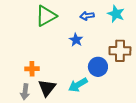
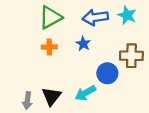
blue arrow: (87, 16) -> (95, 17), size x1.6
orange cross: (32, 69) -> (49, 47), moved

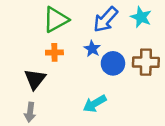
blue arrow: (95, 17) -> (106, 20), turned -40
blue circle: (107, 73) -> (113, 63), moved
black triangle: (51, 96) -> (35, 79), moved

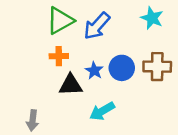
blue arrow: (106, 20) -> (97, 26), moved
blue star: (92, 49) -> (94, 71), moved
black triangle: (35, 79) -> (71, 85), moved, turned 50

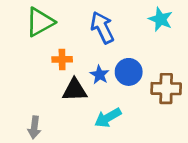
green triangle: (60, 21) -> (40, 22), moved
blue arrow: (97, 26) -> (102, 28), turned 112
brown cross: (157, 67) -> (166, 89), moved

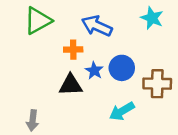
blue arrow: (102, 28) -> (97, 26), turned -40
orange cross: (62, 59) -> (73, 50), moved
cyan arrow: (108, 118) -> (122, 111), moved

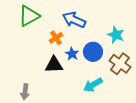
cyan star: (152, 18) -> (116, 35), moved
orange cross: (73, 50) -> (56, 38), turned -32
brown cross: (157, 84) -> (120, 64), turned 35

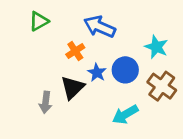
green triangle: (29, 16) -> (39, 21), size x0.7
black triangle: (54, 65) -> (73, 87), turned -42
gray arrow: (25, 92) -> (46, 102), moved

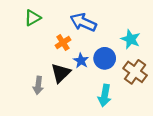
cyan arrow: (125, 115) -> (105, 96), turned -50

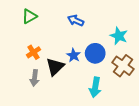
blue arrow: (83, 22) -> (76, 20), size x0.7
orange cross: (63, 43) -> (34, 52), moved

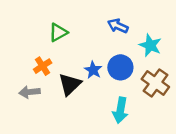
green triangle: (29, 16) -> (58, 32), moved
blue arrow: (76, 20) -> (118, 26), moved
gray arrow: (35, 78) -> (30, 92), moved, turned 77

